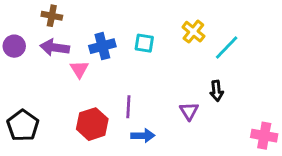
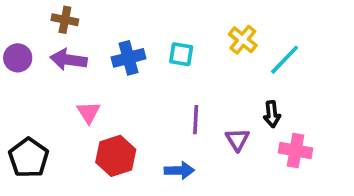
pink triangle: (79, 69) -> (89, 112), moved
purple line: (128, 107) -> (196, 120), moved
pink cross: (264, 136) -> (295, 150), moved

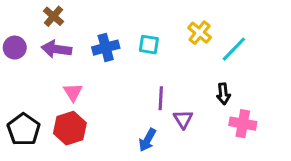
brown cross: (65, 20) -> (53, 16), turned 30
purple triangle: (237, 140) -> (183, 119), moved
red hexagon: (116, 156) -> (70, 128), moved
blue arrow: (179, 170) -> (147, 140), turned 120

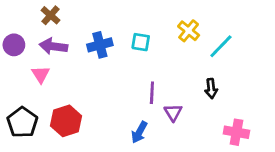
pink triangle: (73, 92) -> (41, 74), moved
pink cross: (243, 124) -> (236, 132), moved

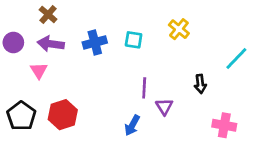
cyan line: (221, 46) -> (236, 59), moved

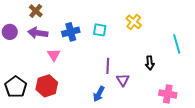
cyan line: (236, 59) -> (177, 44), turned -60
pink triangle: (39, 71) -> (54, 55), moved

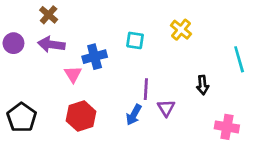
blue cross: (71, 32) -> (95, 57), moved
red hexagon: (47, 86) -> (81, 116), moved
blue arrow: (99, 94) -> (134, 115), moved

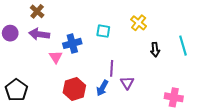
black arrow: (203, 85) -> (155, 50), moved
red hexagon: (81, 116) -> (74, 89), moved

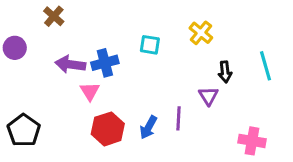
purple arrow: (39, 34) -> (70, 64), moved
pink triangle: (56, 57) -> (90, 91), moved
purple line: (112, 68) -> (178, 118), moved
purple triangle: (127, 83) -> (208, 96), moved

